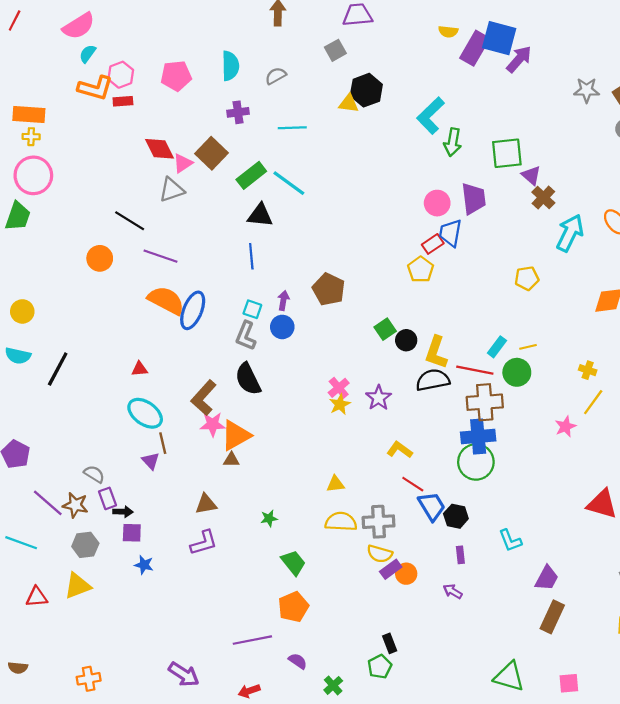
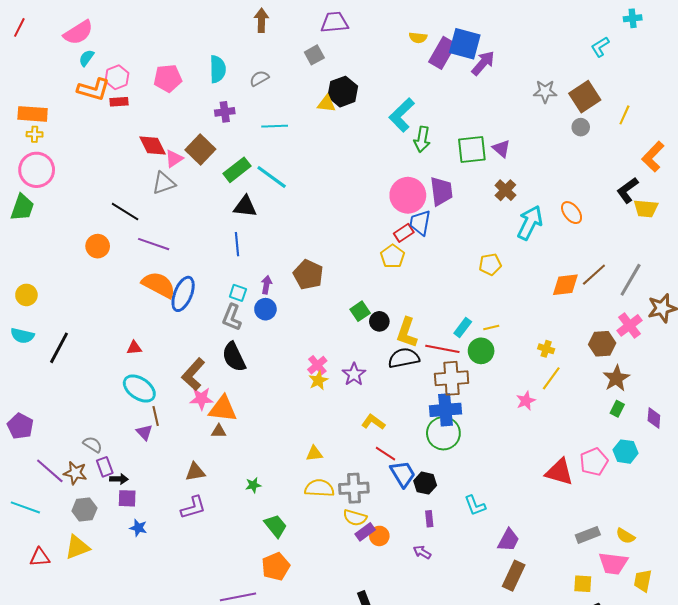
purple triangle: (531, 175) -> (501, 148), moved
pink circle: (437, 203) -> (408, 195), size x1.5
orange triangle: (236, 435) -> (223, 409), turned 36

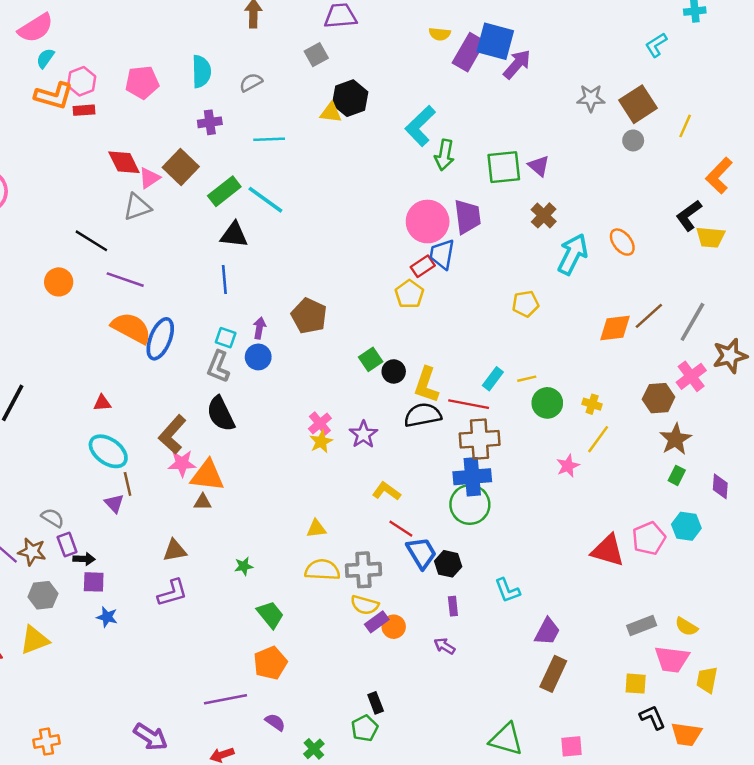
green circle: (481, 351) -> (547, 403), moved

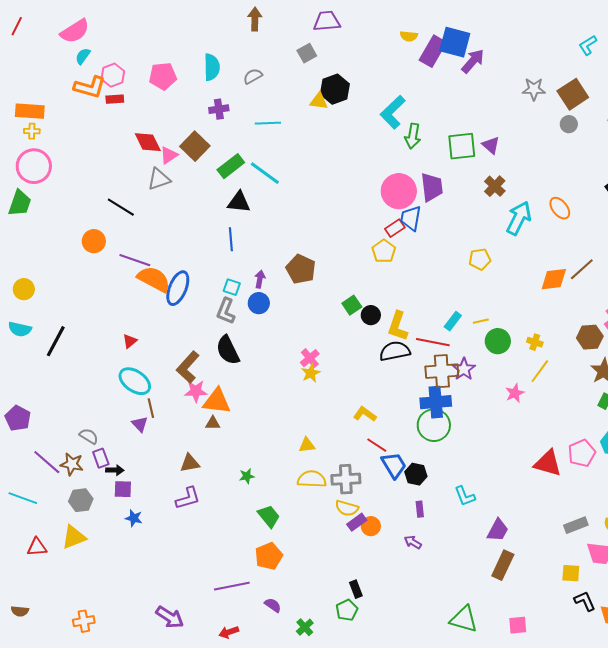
purple line: (125, 280) -> (135, 260), moved
red triangle: (102, 403) -> (130, 341), turned -35
purple star: (363, 434) -> (464, 369), moved

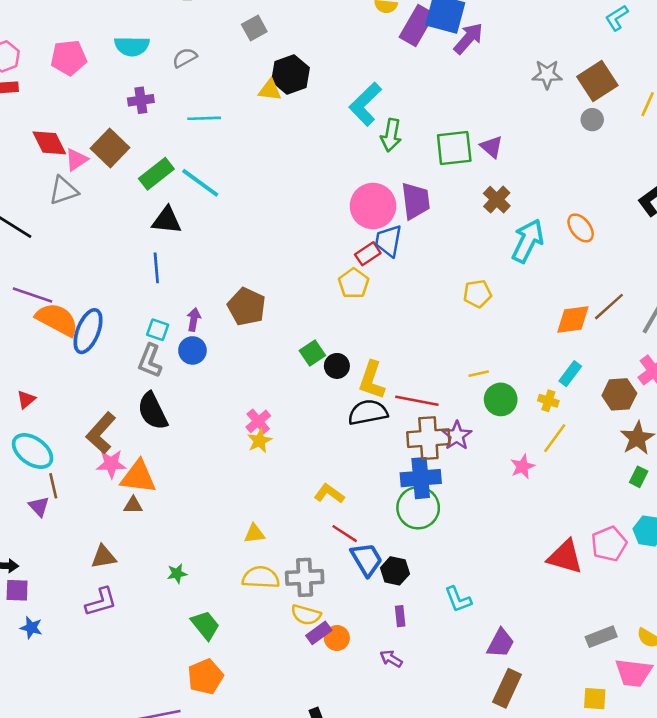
cyan semicircle: (212, 67) -> (132, 46), turned 92
cyan rectangle: (453, 321) -> (570, 374), moved

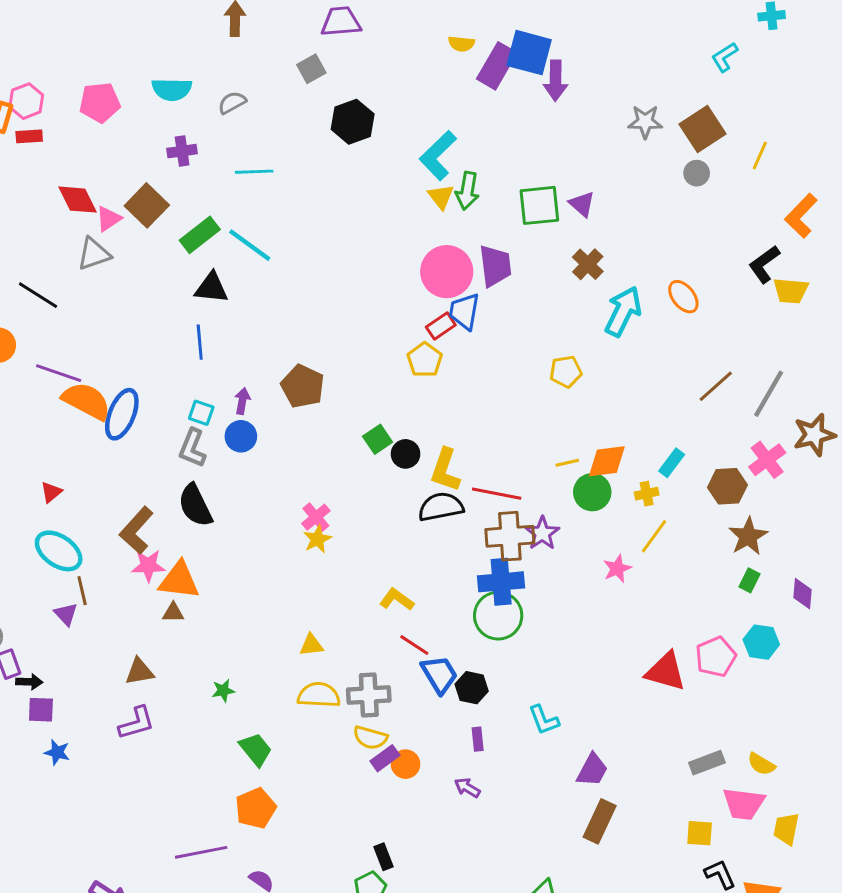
purple arrow: (468, 38) -> (555, 81), turned 140
yellow triangle: (270, 90) -> (441, 197), moved, turned 45
orange diamond: (573, 320) -> (607, 461), moved
yellow cross: (548, 401) -> (647, 494), turned -30

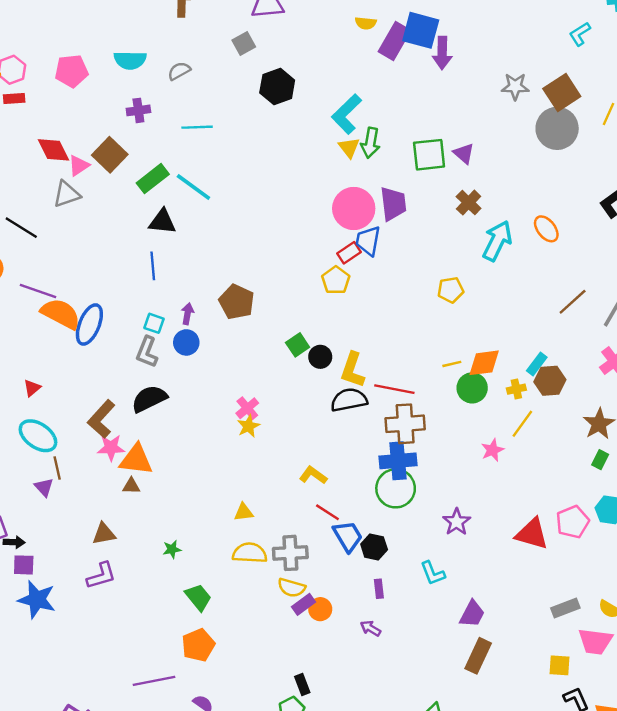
gray circle: (697, 173) -> (557, 128), size x2.0
brown hexagon: (727, 486) -> (550, 381), moved
black semicircle: (195, 505) -> (149, 399), turned 90
purple star: (542, 533) -> (457, 522), moved
blue star: (57, 752) -> (37, 600), size x1.8

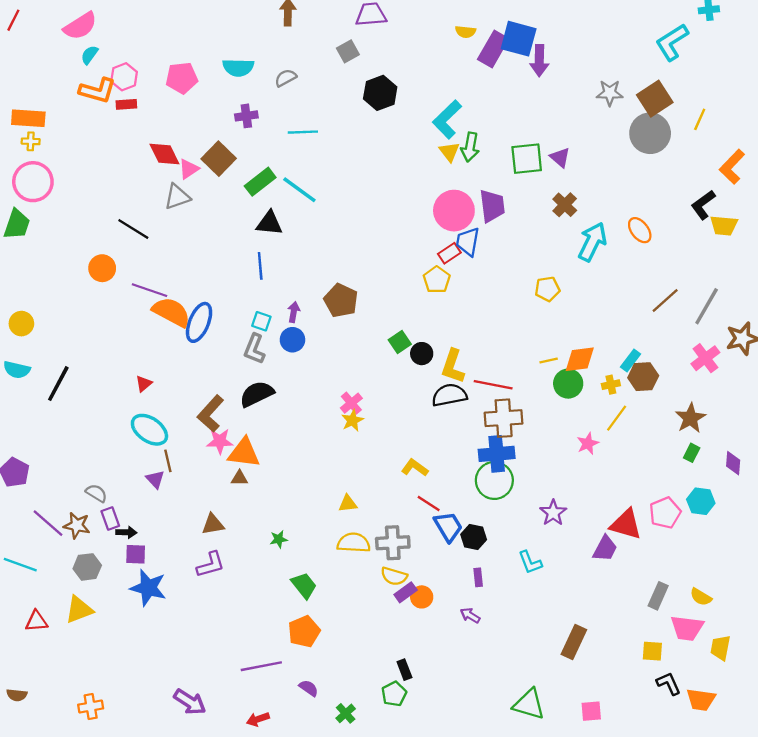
cyan L-shape: (580, 34) -> (672, 42), size x1.6
gray rectangle: (565, 608) -> (658, 596), turned -45
purple trapezoid: (472, 614) -> (605, 549), moved

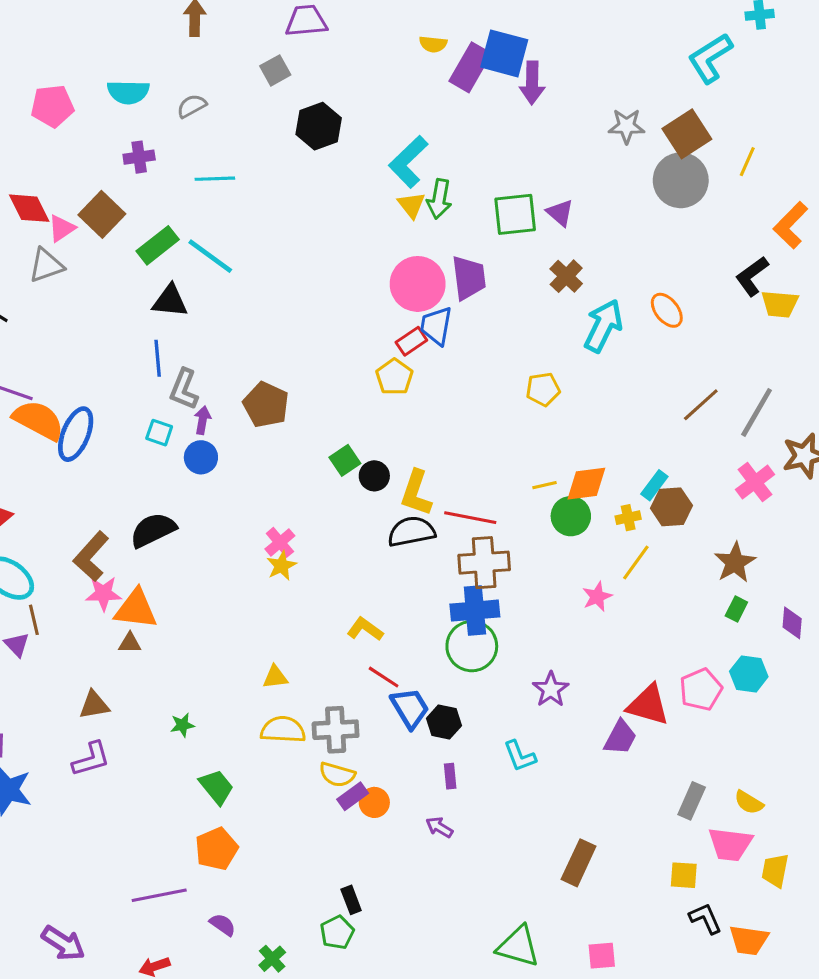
gray L-shape: (254, 349) -> (184, 389), moved

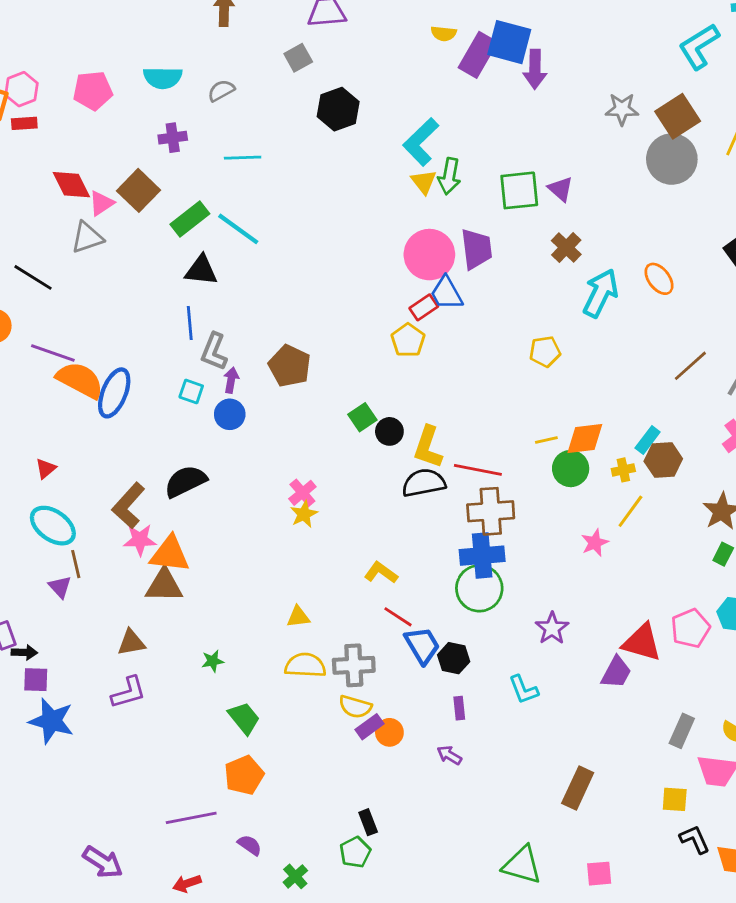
blue trapezoid: (436, 326) -> (446, 293), turned -39
brown triangle: (130, 643) -> (164, 585), size x1.8

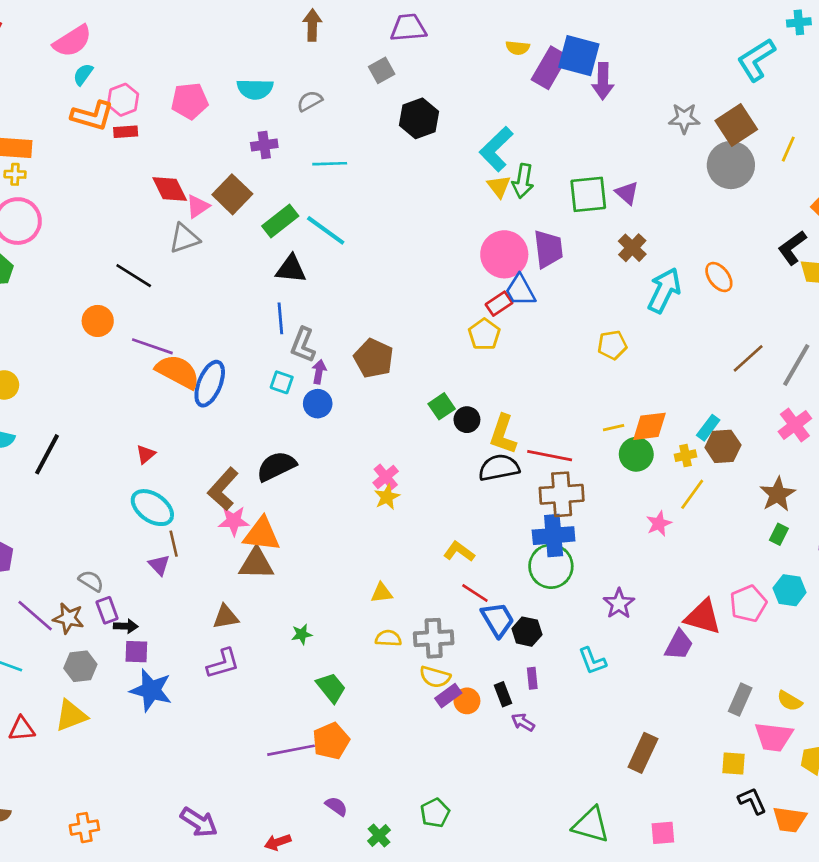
yellow semicircle: (305, 665) -> (388, 638), size x0.7
purple line: (191, 818) -> (291, 750), moved
black rectangle: (368, 822) -> (503, 694), moved

